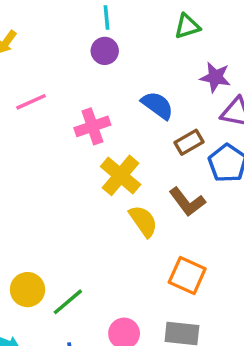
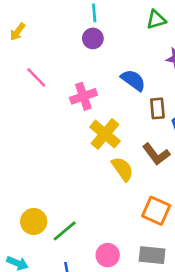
pink line: (31, 102) -> (36, 77), turned 70
brown rectangle: (189, 142) -> (157, 108), turned -65

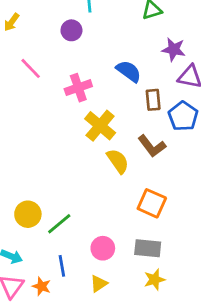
purple circle: (93, 38) -> (71, 30), moved

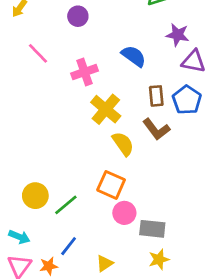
brown rectangle: (153, 100) -> (156, 96), moved
orange square: (152, 203) -> (111, 185), moved
pink circle: (103, 248) -> (124, 213), moved
blue line: (62, 266) -> (69, 246), turned 48
orange star: (42, 286) -> (49, 266), turned -30

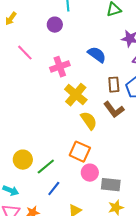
blue line: (69, 246) -> (54, 189), moved

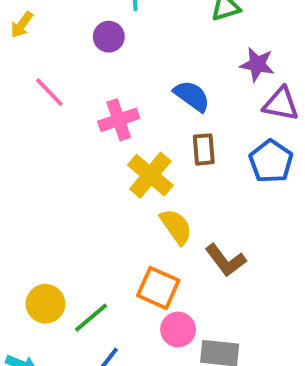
brown rectangle: (114, 85) -> (204, 149), moved
brown L-shape: (114, 110) -> (226, 260), moved

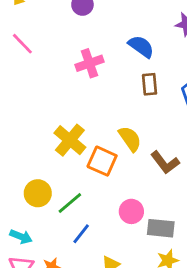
pink line: (49, 92) -> (22, 44), moved
yellow cross: (150, 175) -> (70, 140), moved
orange square: (158, 288) -> (102, 161), moved

